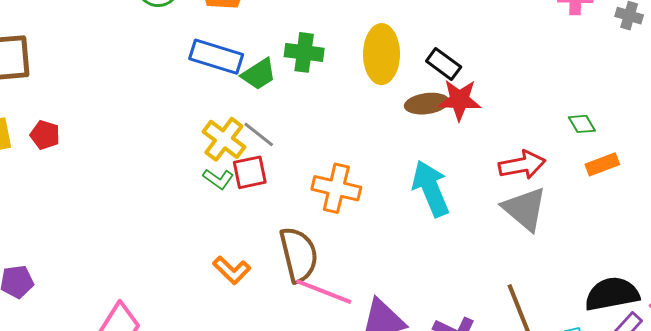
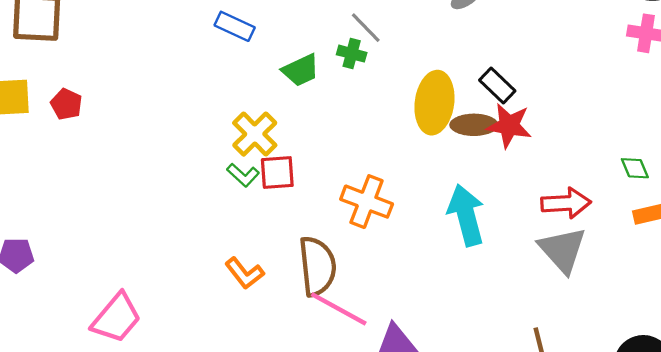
green cross: (304, 52) -> (352, 54), size x0.7
yellow ellipse: (382, 54) -> (434, 103), moved
blue rectangle: (216, 57) -> (235, 26), moved, size x0.7
gray line: (259, 134) -> (366, 28), moved

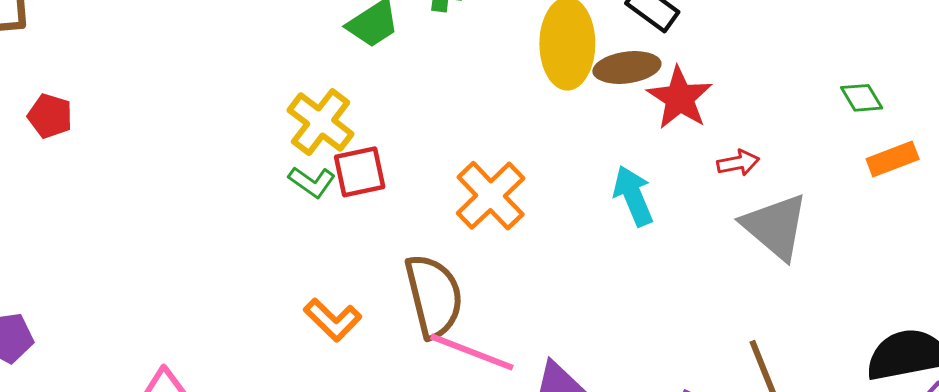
red star: (509, 126) -> (680, 98), moved, turned 30
orange cross: (367, 202) -> (491, 196), turned 33
red arrow: (566, 203) -> (738, 163), moved, size x0.6
cyan arrow: (466, 215) -> (633, 196), size x0.7

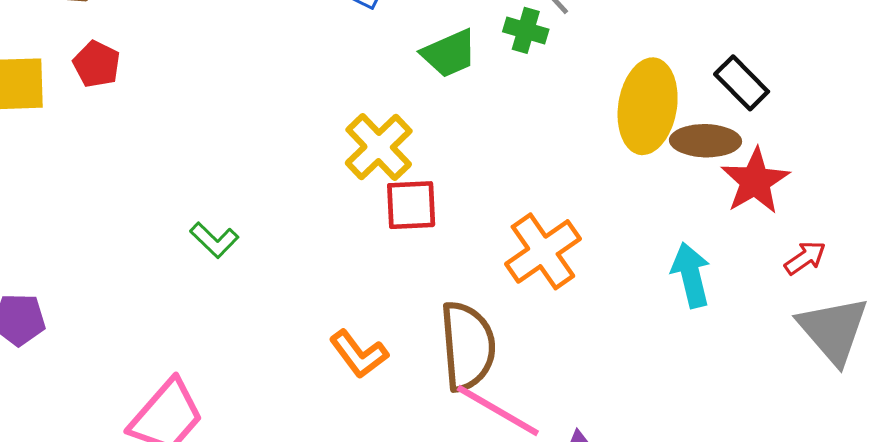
red pentagon: (50, 116) -> (97, 64), moved
red arrow: (738, 163) -> (805, 258), turned -33
green L-shape: (312, 182) -> (214, 240), moved

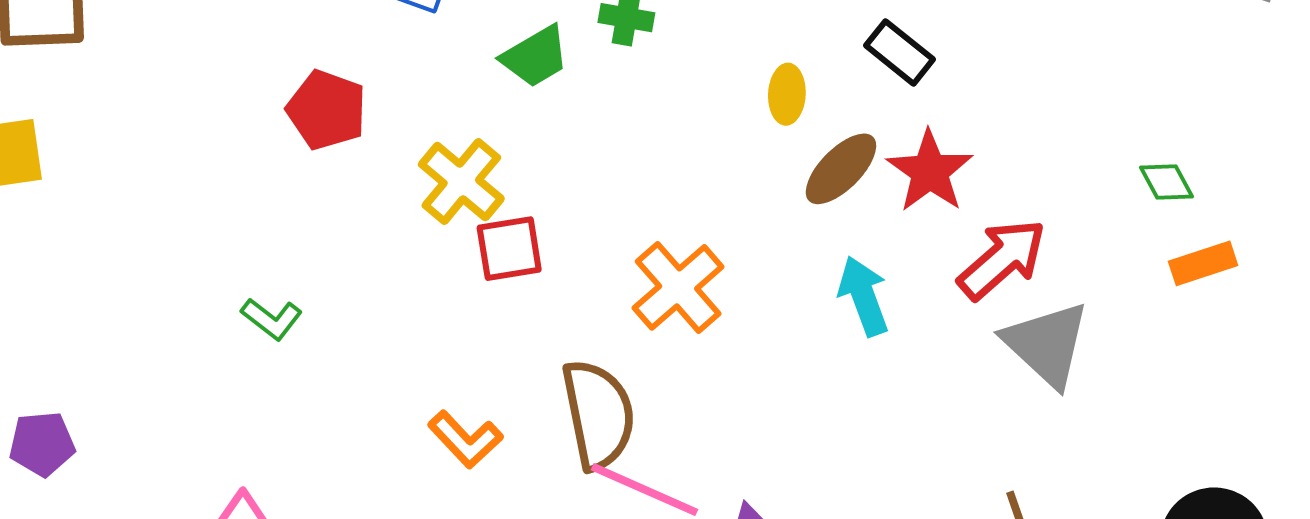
red pentagon: (97, 64) -> (327, 110), moved, size x1.4
yellow ellipse: (648, 106) -> (787, 94), size x0.5
brown ellipse: (706, 141) -> (841, 169), moved, turned -40
red arrow: (805, 258) -> (1002, 259), size x1.8

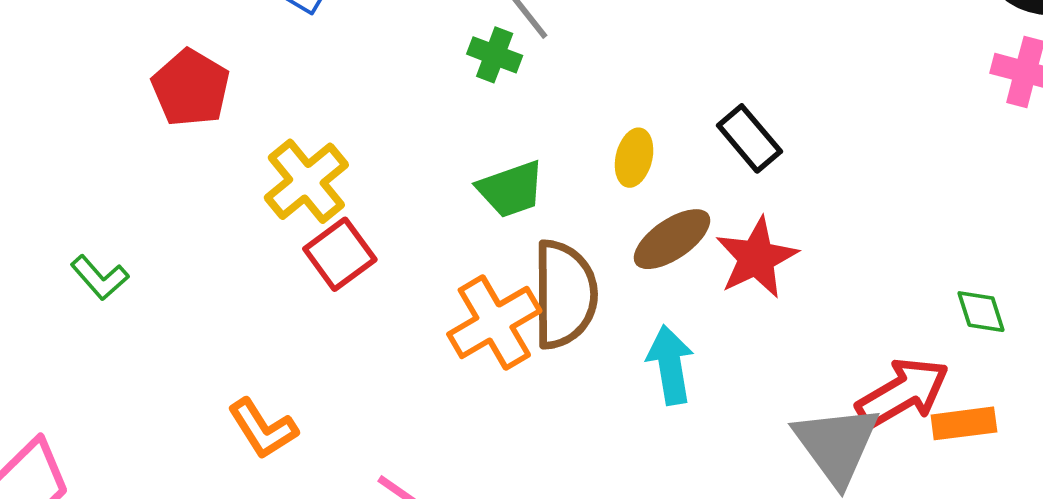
green trapezoid: (535, 57) -> (511, 189), moved
red square: (509, 249) -> (340, 254), turned -38
red arrow: (1002, 259) -> (903, 393), moved
orange rectangle: (1203, 263) -> (964, 423), moved
brown semicircle: (598, 415) -> (565, 294), moved

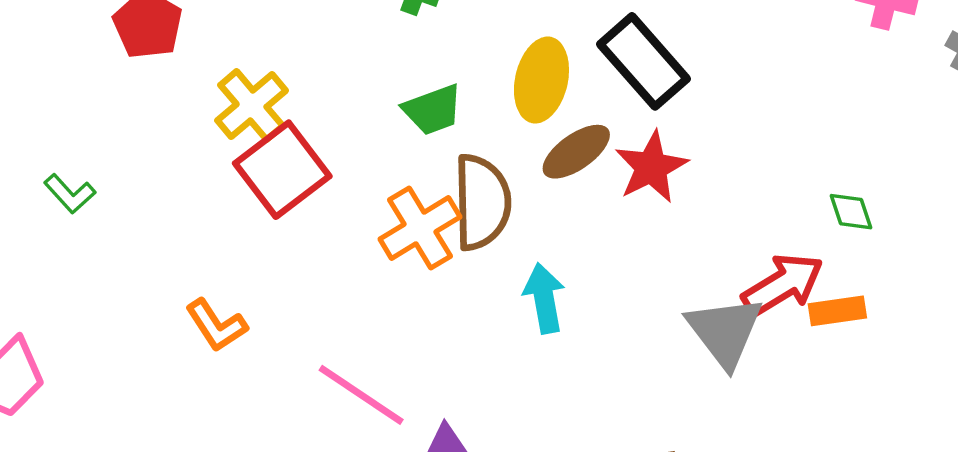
black rectangle: (749, 138) -> (643, 61), size x1.6
yellow ellipse: (634, 158) -> (541, 80), size x1.6
red square: (340, 254) -> (282, 170), size x1.5
cyan arrow: (670, 365) -> (544, 298), moved

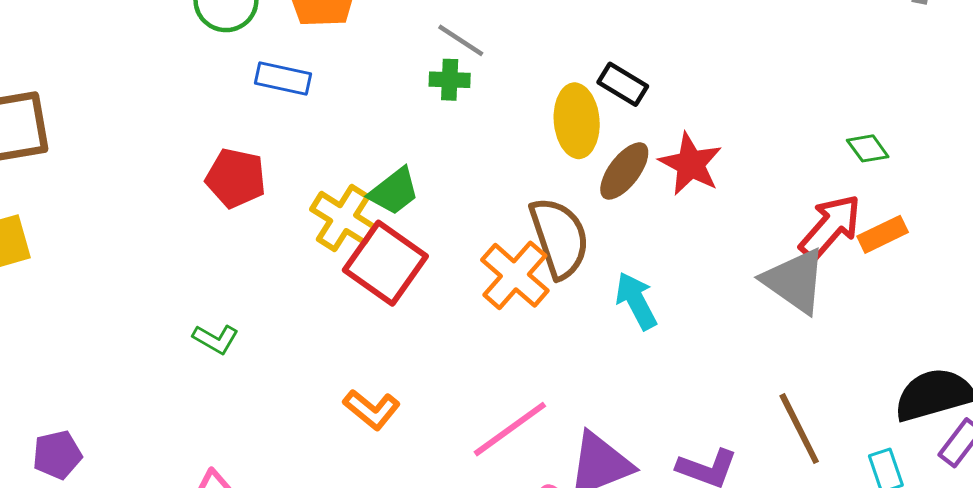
black rectangle: (643, 61) -> (623, 84), moved, size x0.6
green trapezoid: (433, 110) -> (394, 191), moved
pink line: (361, 395) -> (510, 429), turned -52

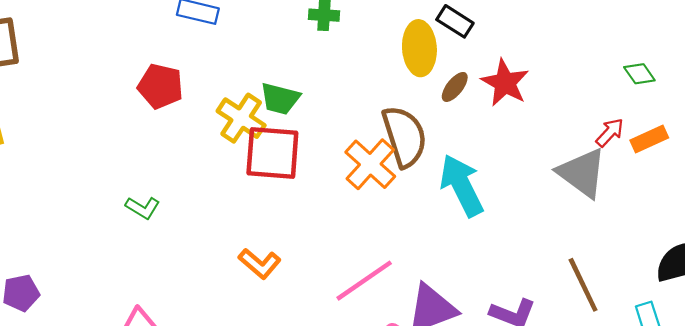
brown ellipse: (624, 171) -> (455, 87), size x0.7
green trapezoid: (394, 191) -> (280, 99), turned 51
red arrow: (830, 227) -> (610, 133), size x0.6
red square: (385, 263) -> (272, 153), turned -32
cyan arrow: (636, 301) -> (462, 185), size x1.4

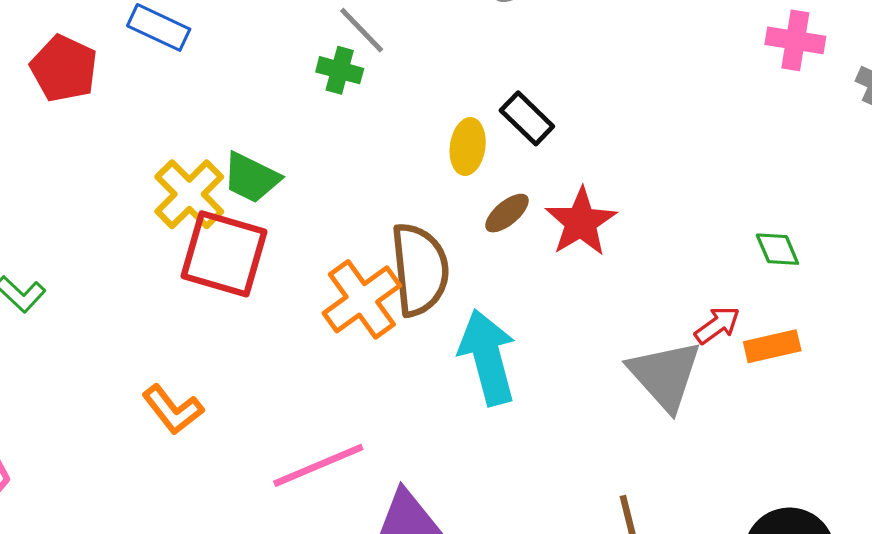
yellow ellipse: (419, 48) -> (468, 147), size x0.7
red pentagon: (160, 86) -> (64, 69), moved

